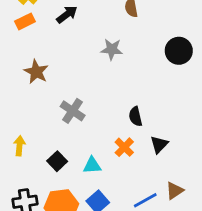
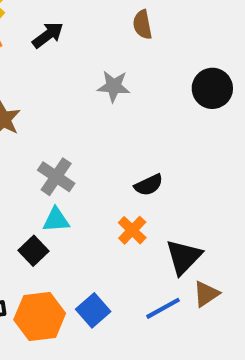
black semicircle: (135, 116) -> (149, 185), turned -102
black triangle: (159, 144) -> (184, 257), moved, size x1.4
cyan triangle: (92, 165) -> (56, 220), moved

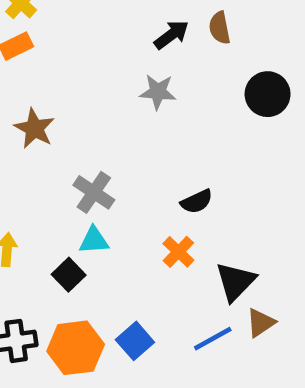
brown semicircle: (142, 25) -> (220, 28), moved
black arrow: (48, 35) -> (172, 35), moved

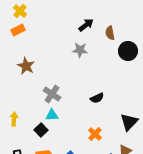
brown semicircle: (220, 28) -> (110, 33), moved
orange cross: (178, 252) -> (95, 134), moved
black triangle: (236, 282) -> (129, 122), moved

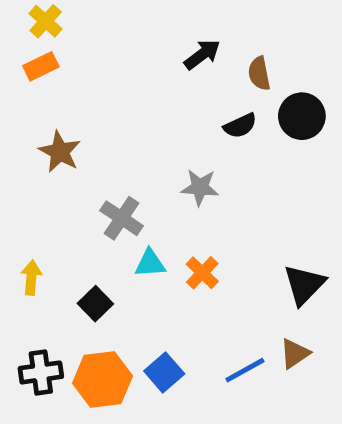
gray star: (80, 50) -> (200, 187), moved
black semicircle: (97, 98) -> (240, 126), moved
cyan triangle: (52, 115) -> (150, 263), moved
orange cross: (95, 134) -> (202, 273), moved

